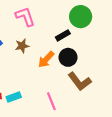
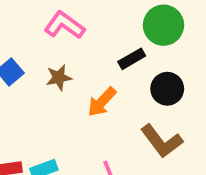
pink L-shape: (25, 17) -> (64, 25), turned -35
black circle: (68, 57) -> (167, 89), moved

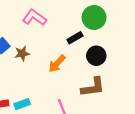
brown star: (59, 78) -> (22, 53), moved
brown L-shape: (162, 141) -> (93, 87), turned -60

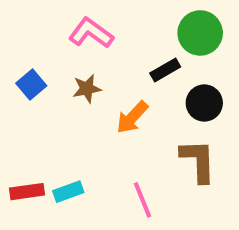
brown star: (22, 53) -> (87, 89), moved
brown L-shape: (93, 87) -> (198, 161), turned -85

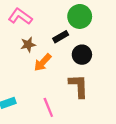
brown star: (87, 89) -> (28, 45), moved

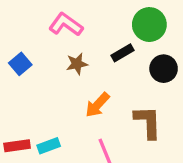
black circle: (82, 55) -> (164, 69), moved
orange arrow: (43, 62) -> (97, 105), moved

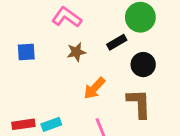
blue square: (20, 64) -> (26, 52), turned 36
black circle: (164, 69) -> (143, 65), moved

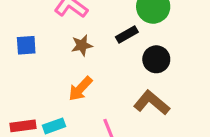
orange arrow: (94, 88) -> (80, 89), moved
brown L-shape: (139, 103) -> (152, 103), turned -48

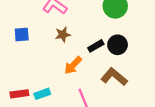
black rectangle: (127, 34) -> (96, 46), moved
orange arrow: (80, 89) -> (73, 65), moved

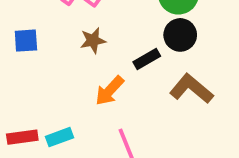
black circle: (118, 45) -> (180, 35), moved
brown L-shape: (114, 77) -> (191, 89), moved

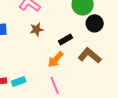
black circle: (180, 35) -> (95, 23), moved
orange arrow: (110, 91) -> (56, 59), moved

